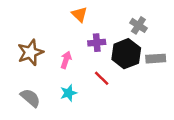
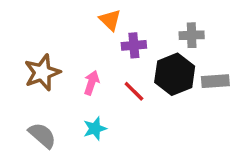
gray cross: (138, 25) -> (192, 35), turned -35
purple cross: (97, 43) -> (134, 45), moved
red line: (102, 78) -> (134, 91), moved

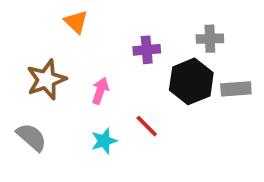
orange triangle: (110, 20) -> (76, 22), moved
red line: (134, 91) -> (147, 126), moved
gray semicircle: (42, 135) -> (31, 137), moved

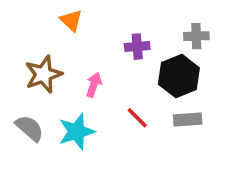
gray rectangle: (236, 89) -> (188, 119), moved
cyan star: (104, 141) -> (76, 132), moved, size x1.5

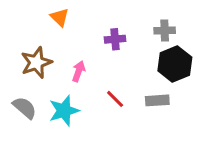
black hexagon: (179, 76) -> (175, 64), moved

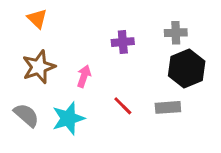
orange triangle: (60, 17) -> (37, 19), moved

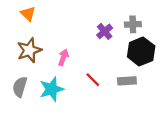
purple cross: (123, 42) -> (105, 31), moved, turned -35
gray semicircle: (26, 115) -> (20, 87), turned -114

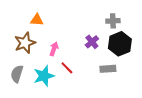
orange triangle: (28, 14) -> (37, 20), moved, turned -40
purple cross: (105, 31) -> (92, 42), moved
red line: (93, 80) -> (67, 68), moved

